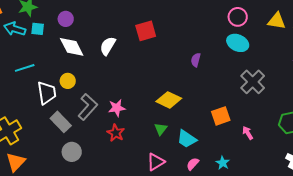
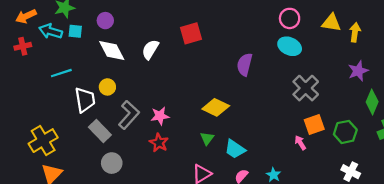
purple semicircle: (196, 60) -> (245, 64), size x1.5
orange square: (221, 116) -> (314, 124), moved

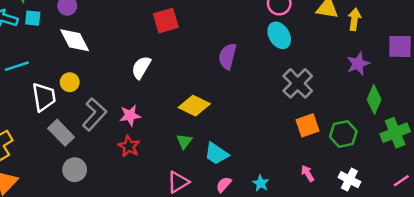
cyan ellipse: (290, 46) -> (279, 35), turned 35
white semicircle: (150, 49) -> (141, 67), moved
pink arrow: (300, 143) -> (308, 173), moved

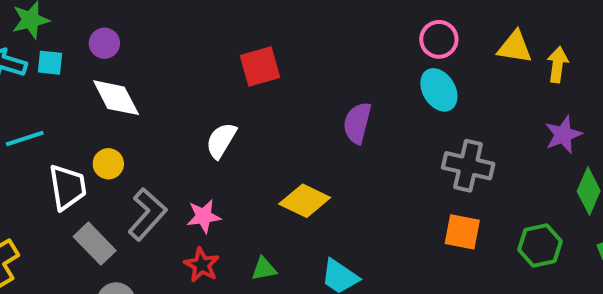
gray cross: (298, 83) -> (468, 166), turned -32
orange square: (308, 125) -> (462, 232), moved, turned 30
green triangle: (184, 141) -> (264, 269), moved, turned 42

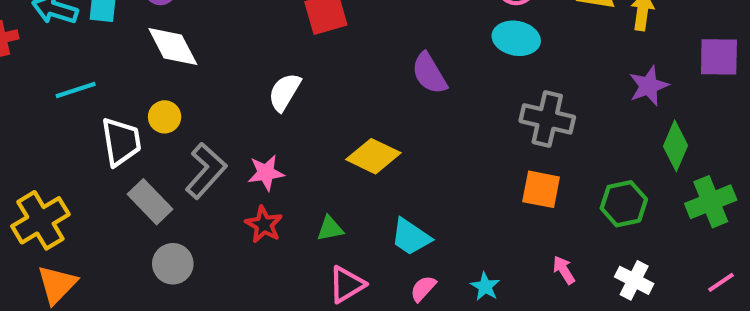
cyan ellipse: (439, 90) -> (516, 38), turned -48
purple semicircle: (357, 123) -> (429, 73), turned -45

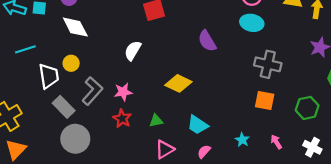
gray circle: (173, 264) -> (75, 139), size x1.4
cyan star: (485, 287) -> (242, 140), moved

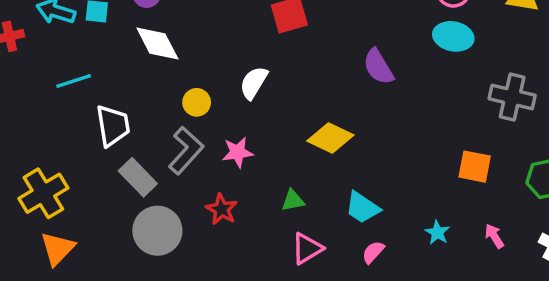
yellow circle: (71, 63) -> (197, 102), moved
gray cross: (268, 64) -> (512, 97), moved
red star: (122, 119) -> (222, 209), moved

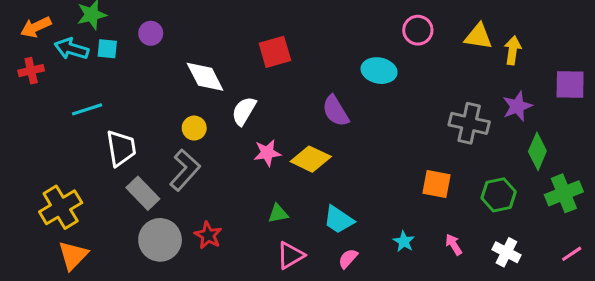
cyan ellipse: (453, 36) -> (379, 71), moved
white diamond: (157, 44) -> (205, 77), moved
purple semicircle: (378, 67) -> (336, 111), moved
pink star: (238, 152) -> (267, 153), moved
red star: (222, 209) -> (208, 235), moved

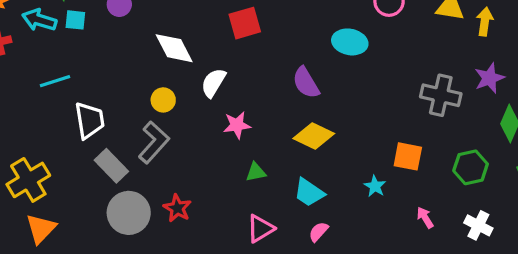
yellow diamond: (311, 159) -> (314, 136), moved
green triangle: (278, 213) -> (256, 172), moved
cyan star: (404, 241) -> (375, 186), moved

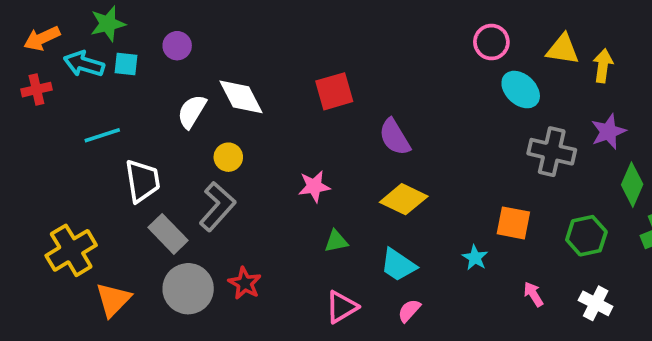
red square: (245, 23) -> (334, 91), moved
cyan ellipse: (350, 42) -> (521, 90), moved, turned 32
white semicircle: (213, 83) -> (192, 111), moved
orange triangle: (41, 229) -> (113, 300), moved

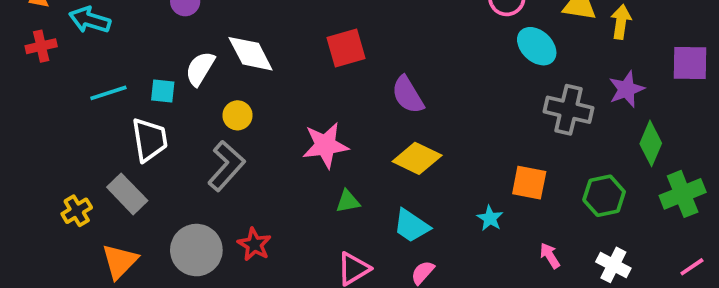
cyan square: (126, 64) -> (163, 91), moved
pink star: (314, 186) -> (325, 145), size x1.4
gray rectangle: (168, 234) -> (127, 194), moved
yellow cross: (71, 250) -> (77, 211), size x0.6

